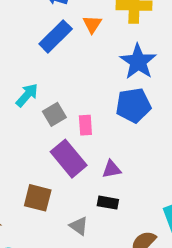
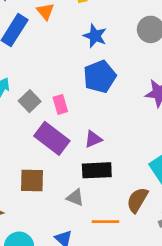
blue star: (138, 62) -> (95, 36), size x0.7
black rectangle: (108, 203) -> (97, 170), size x1.5

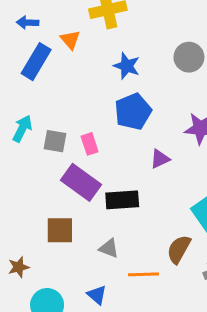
gray square: (30, 101) -> (55, 141), turned -35
purple triangle: (93, 139) -> (160, 159), moved
black rectangle: (97, 170) -> (122, 200), moved

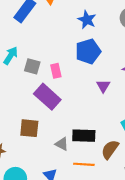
purple triangle: (160, 159) -> (103, 86), turned -40
black rectangle: (122, 200) -> (84, 136), moved

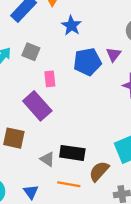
blue star: (87, 20) -> (71, 26), moved
gray square: (32, 66) -> (31, 52), moved
purple triangle: (103, 86) -> (114, 54), moved

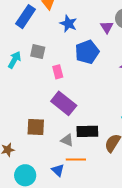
purple triangle: (114, 54) -> (107, 27), moved
purple rectangle: (37, 106) -> (64, 103), moved
orange line: (69, 184) -> (76, 160), moved

